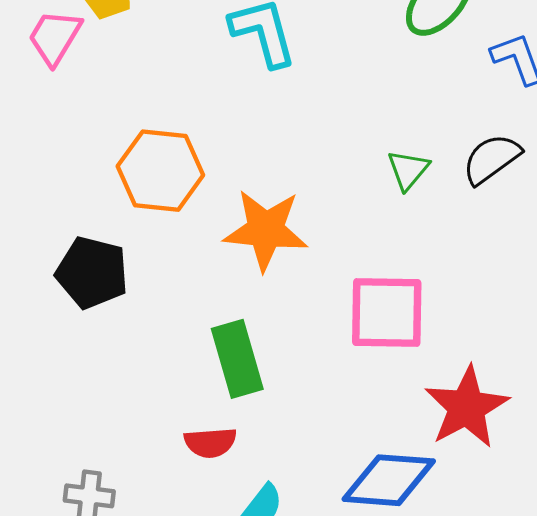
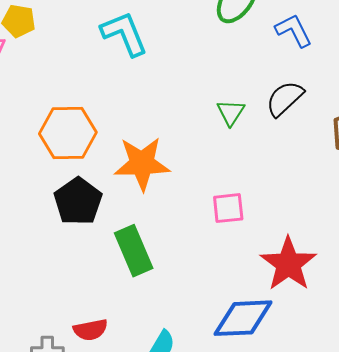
black pentagon: (92, 273) -> (78, 201), moved, turned 30
pink square: (387, 313) -> (228, 208), size x0.6
red semicircle: (210, 443) -> (90, 330), moved

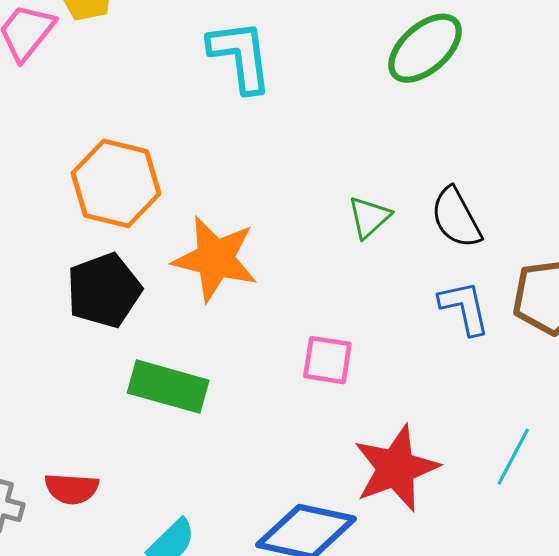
blue L-shape: (294, 31) -> (464, 308), moved
black semicircle: (285, 99) -> (456, 218), turned -90
green rectangle: (134, 251) -> (168, 387), turned -66

